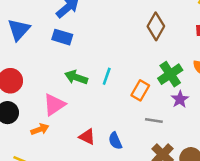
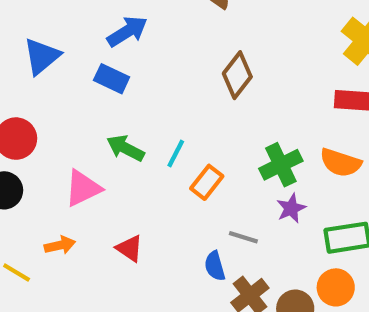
brown diamond: (156, 26) -> (237, 75), moved
orange rectangle: (140, 90) -> (207, 182), moved
orange arrow: (40, 129) -> (60, 245), moved
blue semicircle: (115, 141) -> (215, 266), moved

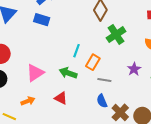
green arrow: (125, 148) -> (68, 73), moved
green cross: (281, 165) -> (116, 35), moved
gray line: (243, 237) -> (104, 80), moved

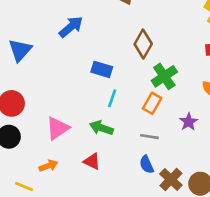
blue rectangle: (42, 20) -> (102, 69), moved
orange rectangle: (93, 62) -> (152, 103), moved

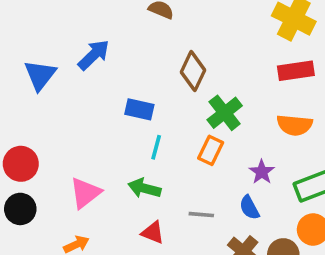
blue triangle: (20, 50) -> (40, 75), moved
gray line: (149, 137) -> (201, 215), moved
red triangle: (92, 161) -> (153, 232), moved
blue semicircle: (146, 165) -> (249, 208), moved

